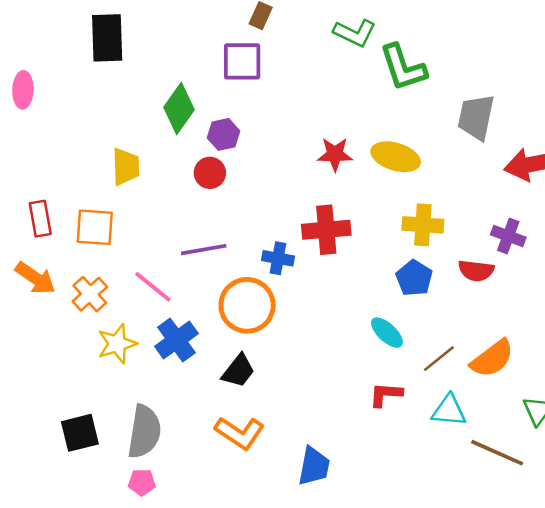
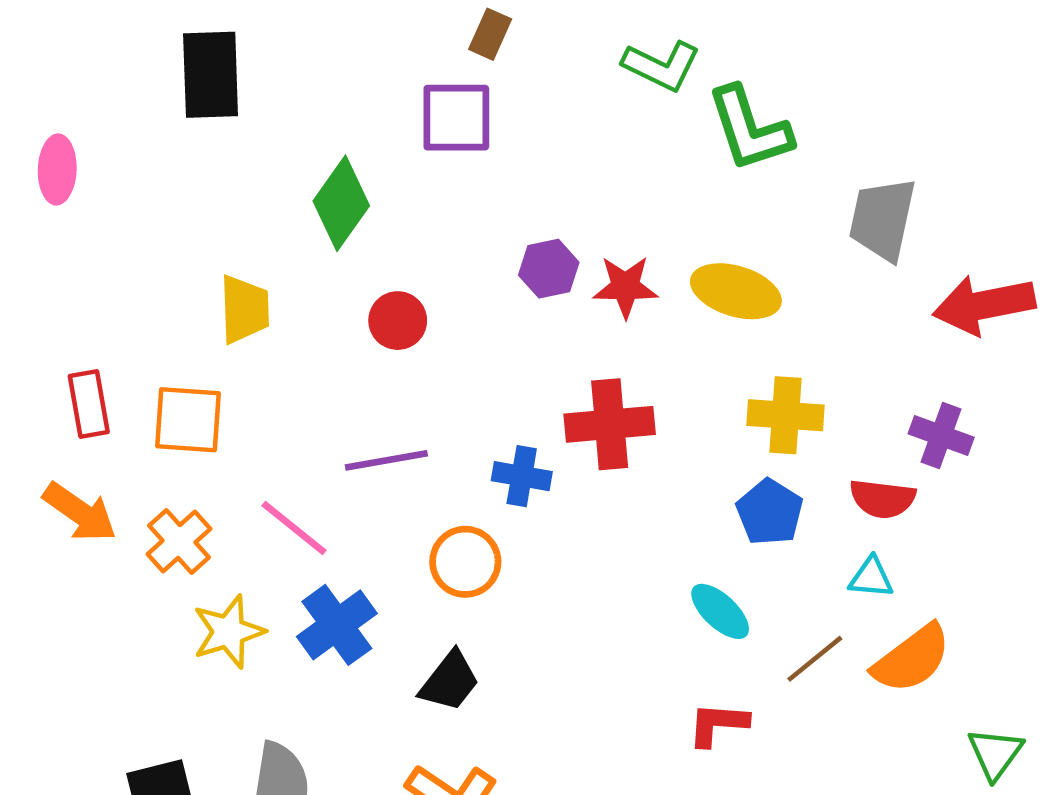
purple hexagon: (224, 134) -> (549, 269), moved
orange circle: (247, 305) -> (465, 562), size x0.7
cyan triangle: (449, 411) -> (871, 578), moved, size x0.7

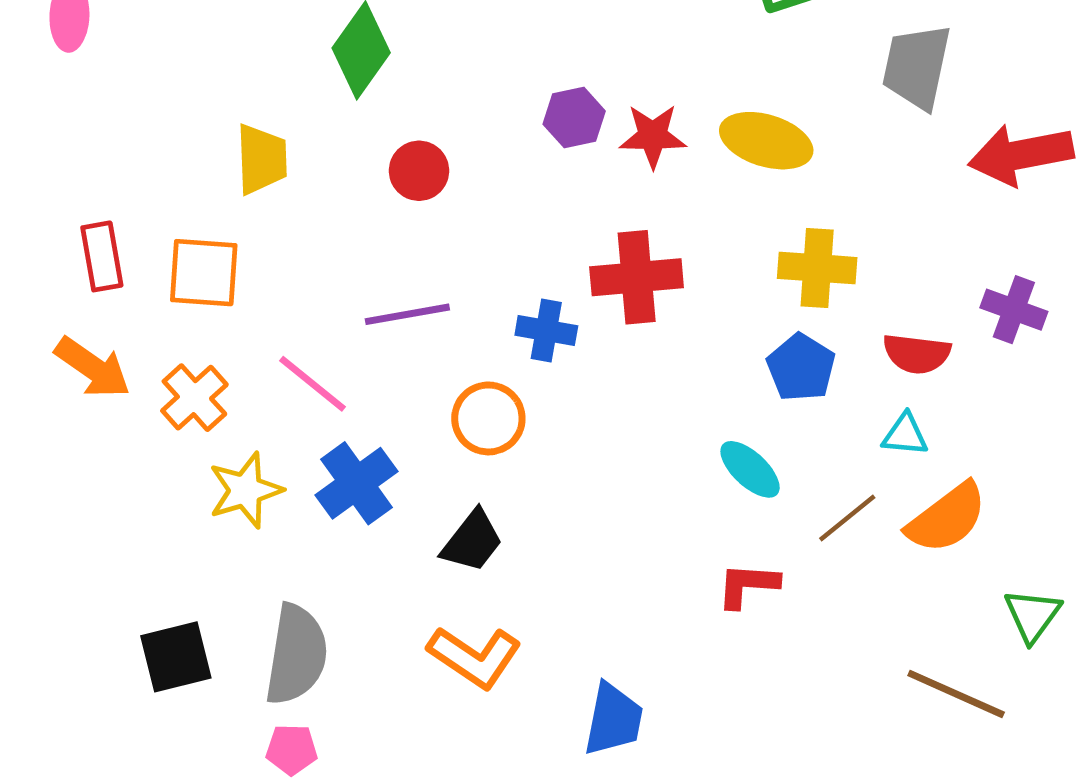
purple cross: (941, 436) -> (1014, 310), moved

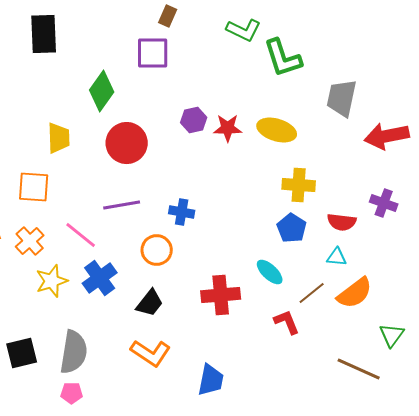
red circle: (419, 171) -> (127, 143), size x1.6
red cross: (637, 277) -> (221, 295), moved
red L-shape: (748, 585) -> (287, 322), moved, turned 64

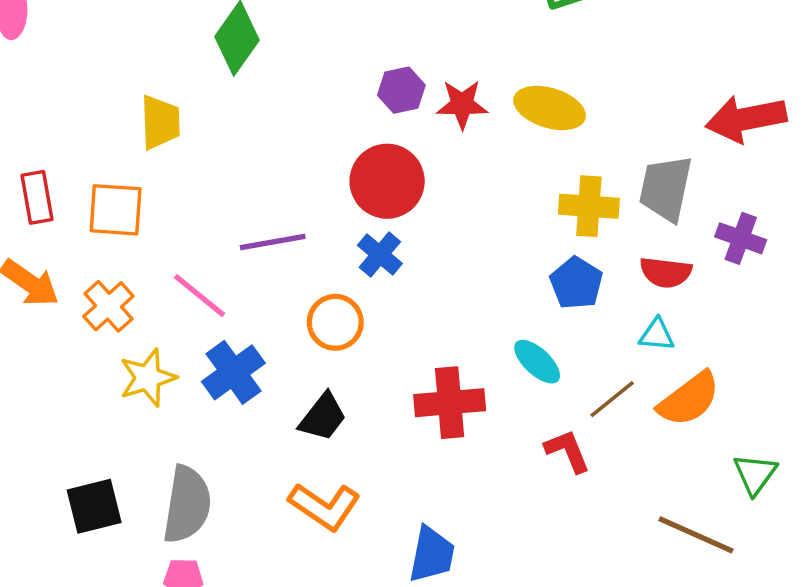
gray trapezoid: (342, 98) -> (666, 188), moved
red circle: (127, 143) -> (387, 181), moved
blue cross: (182, 212) -> (380, 254), turned 30

